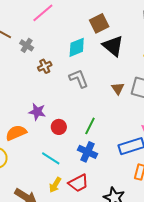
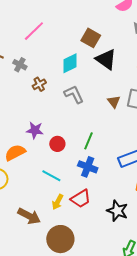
brown square: (99, 23) -> (91, 38), turned -30

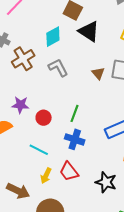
brown cross: (39, 84) -> (23, 59), size x1.6
red trapezoid: (81, 199) -> (69, 171), turned 85

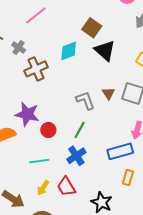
gray L-shape: (58, 68) -> (85, 100), moved
purple star: (20, 105) -> (27, 114), size x1.4
blue cross: (75, 139) -> (76, 156), turned 30
cyan line: (39, 150) -> (39, 161), turned -42

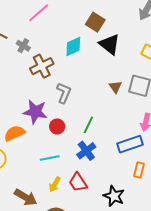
gray L-shape: (85, 100) -> (64, 93), moved, turned 45

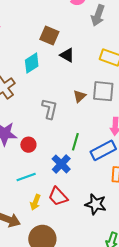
black triangle: (110, 44) -> (67, 55), size x0.7
brown triangle: (115, 87) -> (80, 96), turned 32
gray L-shape: (64, 93) -> (50, 109), moved
green line: (88, 125) -> (75, 142), moved

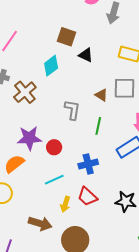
brown triangle: (80, 96) -> (101, 95), turned -40
green line: (75, 142) -> (98, 126), moved
blue cross: (61, 164) -> (88, 164), turned 36

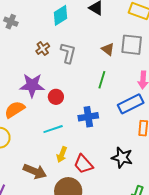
brown cross: (25, 92) -> (43, 49), moved, size x0.6
gray L-shape: (72, 110) -> (68, 53), moved
red trapezoid: (87, 197) -> (83, 164), moved

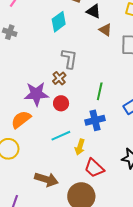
brown cross: (43, 49) -> (59, 78), moved
brown triangle: (108, 49) -> (105, 30), moved
green line: (102, 80) -> (100, 91), moved
yellow arrow: (62, 155) -> (80, 147), moved

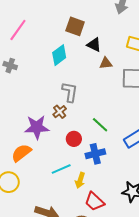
brown triangle: (105, 30) -> (106, 63), turned -40
green line: (100, 91) -> (100, 125), turned -60
red circle: (61, 103) -> (74, 139), moved

